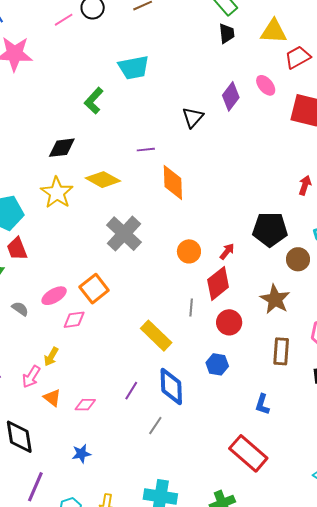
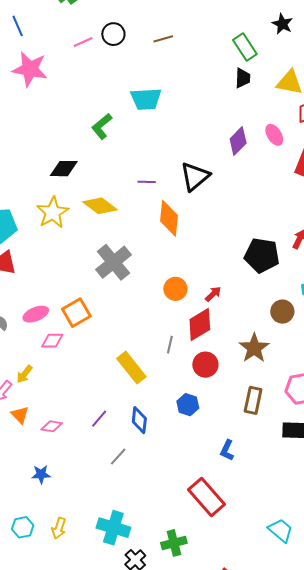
black triangle: (193, 117) -> (195, 176), moved, size x1.4
black pentagon: (270, 229) -> (262, 255), moved
blue diamond: (171, 386) -> (139, 420), size x0.7

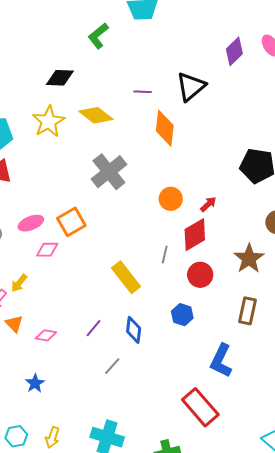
blue L-shape: (227, 450) -> (221, 361), size x1.6
blue star: (41, 474) -> (35, 383), turned -30

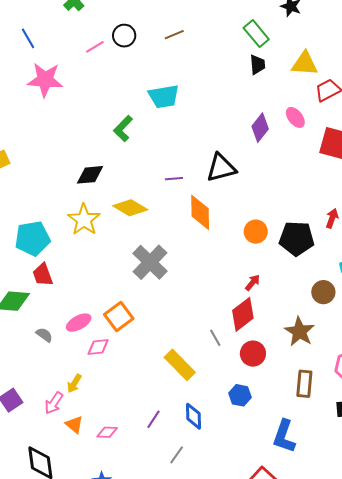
black triangle: (191, 87) -> (221, 168), turned 32
orange circle: (171, 199) -> (256, 232), moved
gray line: (165, 255) -> (215, 338), turned -36

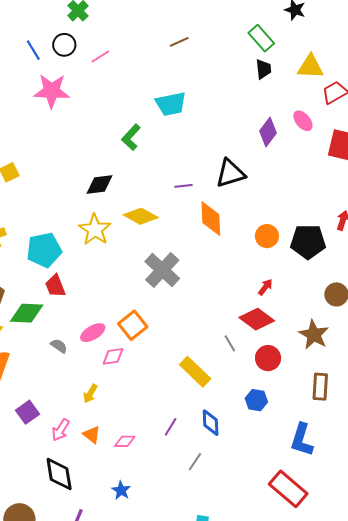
black circle: (124, 36) -> (64, 45), moved
red diamond: (243, 314) -> (257, 319), turned 76
pink arrow: (54, 403) -> (61, 430), moved

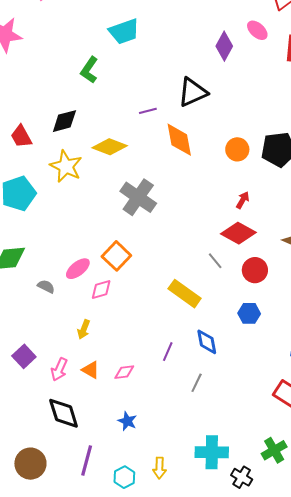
red trapezoid: (55, 286) -> (21, 136), moved

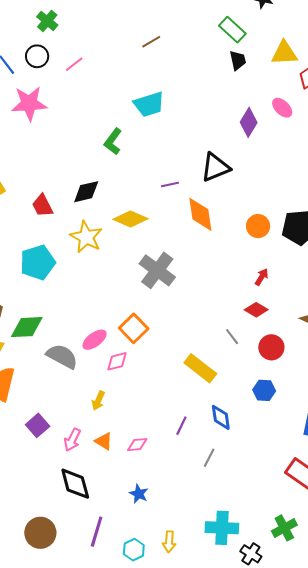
red diamond: (238, 233) -> (256, 310), size x0.7
gray semicircle: (46, 286) -> (62, 356), size x1.8

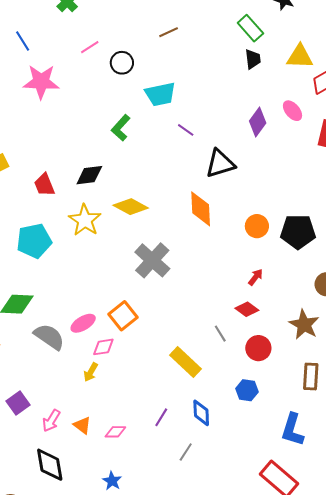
black circle: (37, 56) -> (122, 63), moved
purple line: (170, 184) -> (186, 130), moved, turned 42
yellow arrow: (98, 401) -> (91, 372), moved

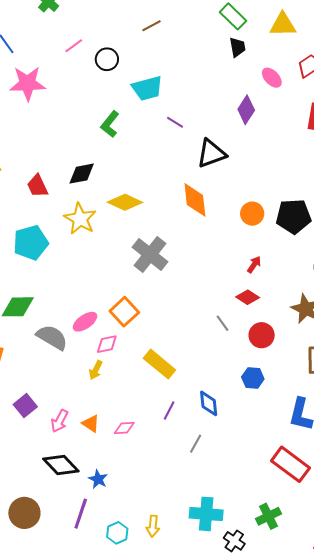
yellow triangle: (300, 57) -> (283, 25), moved
pink ellipse: (292, 111) -> (272, 78), moved
yellow rectangle: (186, 362) -> (159, 364), moved
black diamond: (50, 465) -> (61, 465), turned -30
blue star: (112, 481) -> (98, 479), moved

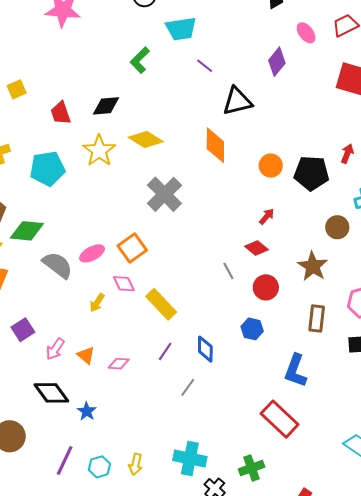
pink diamond: (107, 344) -> (124, 284), moved, turned 70
purple line: (81, 514) -> (65, 460), moved

